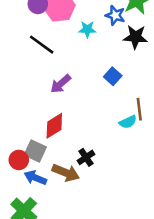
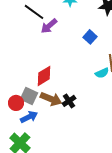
purple arrow: (61, 84) -> (49, 26), moved
brown arrow: (66, 173) -> (51, 99), moved
blue arrow: (35, 178) -> (29, 117), turned 132

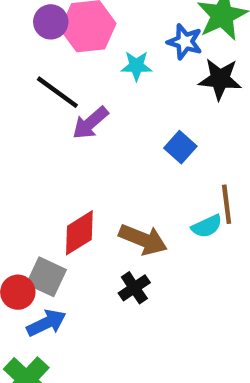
brown arrow: (51, 99) -> (143, 239), moved

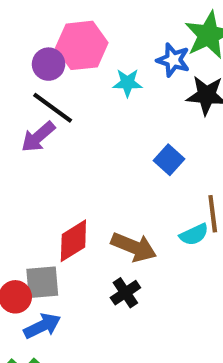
purple circle: (51, 22) -> (49, 64), moved
purple arrow: (90, 123) -> (38, 137), moved
gray square: (46, 277) -> (42, 282), turned -30

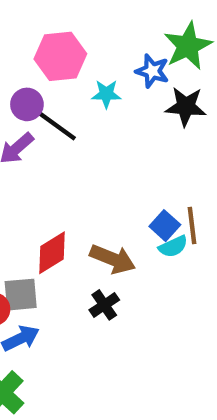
purple circle: (49, 64) -> (27, 104), moved
black line: (53, 108) -> (56, 125), moved
blue square: (169, 160) -> (165, 226), moved

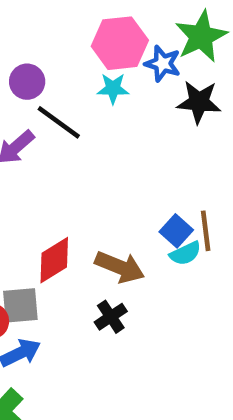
pink hexagon: (60, 56) -> (120, 43), moved
purple circle: (27, 104) -> (27, 82), moved

